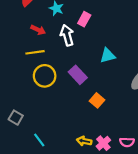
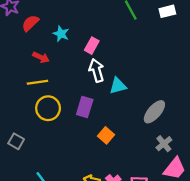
white arrow: (67, 35) -> (97, 70), moved
purple rectangle: (78, 75) -> (85, 107), turned 60
gray square: (16, 118) -> (16, 141), moved

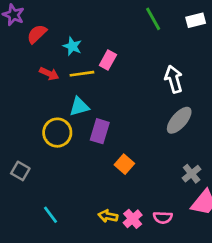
white arrow: (97, 70) -> (174, 79), moved
yellow line: (37, 82) -> (82, 74), moved
cyan triangle: (118, 86) -> (79, 107), moved
gray ellipse: (154, 112) -> (179, 120), moved

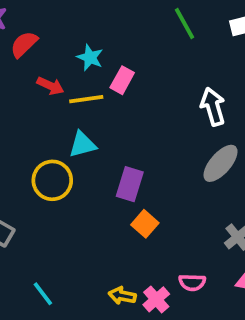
cyan star: (72, 46) -> (90, 57), moved
red arrow: (49, 74) -> (50, 86), moved
purple rectangle: (100, 131) -> (130, 184), moved
pink semicircle: (163, 217) -> (192, 282), moved

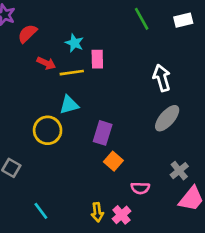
pink rectangle: (122, 80) -> (97, 59), turned -30
pink semicircle: (192, 282) -> (140, 188), moved
yellow arrow: (122, 296) -> (97, 212), turned -108

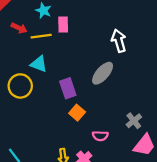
cyan triangle: (69, 105) -> (39, 64), turned 36
gray ellipse: (167, 118) -> (103, 73), moved
purple rectangle: (103, 133) -> (68, 88), turned -36

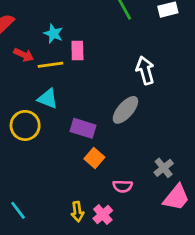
purple rectangle: (68, 88) -> (83, 128), turned -54

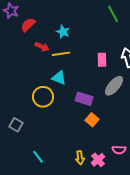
pink rectangle: (77, 51) -> (102, 60), moved
pink semicircle: (123, 186) -> (119, 150), moved

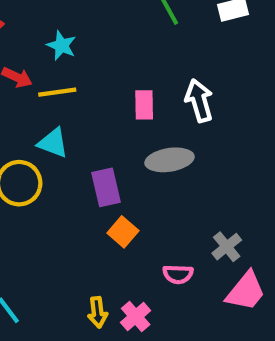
gray ellipse: (114, 86) -> (169, 160), turned 40
purple rectangle: (84, 99) -> (106, 187), turned 60
pink semicircle: (119, 150) -> (178, 274), moved

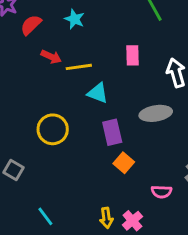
cyan star: (61, 45) -> (74, 19), moved
pink rectangle: (144, 105) -> (132, 55), moved
cyan triangle: (53, 143) -> (98, 93), moved

